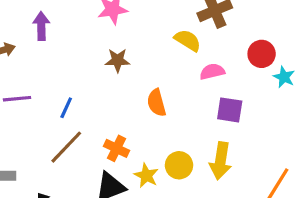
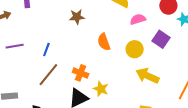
purple square: (230, 110) -> (161, 39), moved, turned 30
yellow arrow: (220, 161) -> (147, 76), turned 110
yellow circle: (179, 165) -> (135, 49), moved

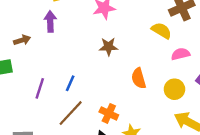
purple line: (15, 46) -> (40, 88), moved, turned -66

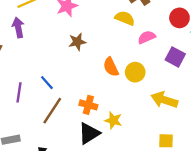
blue line: (70, 83) -> (47, 83), turned -56
yellow circle: (174, 89) -> (135, 72), moved

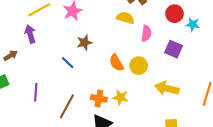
pink semicircle: (147, 37) -> (146, 33), turned 126
blue line: (47, 83) -> (68, 63), moved
yellow star: (113, 120) -> (120, 97), moved

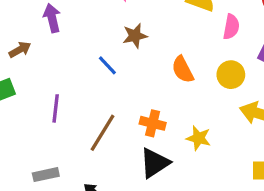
yellow circle: (139, 66) -> (231, 75), moved
yellow star: (120, 97) -> (199, 138), moved

